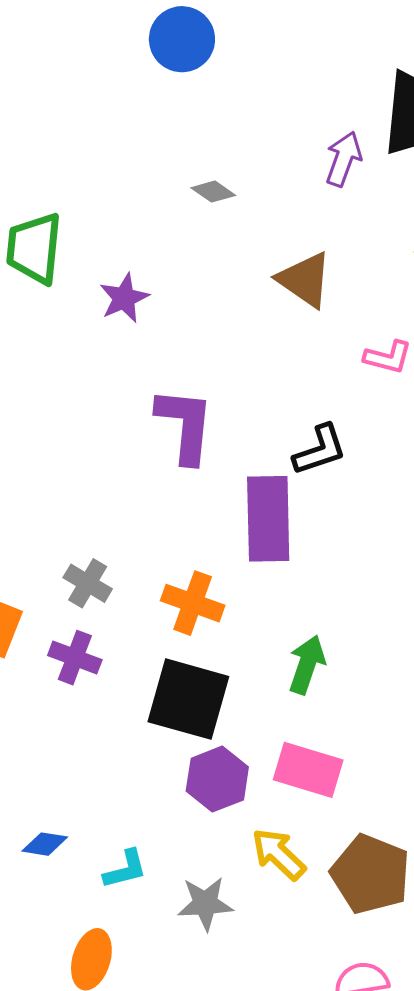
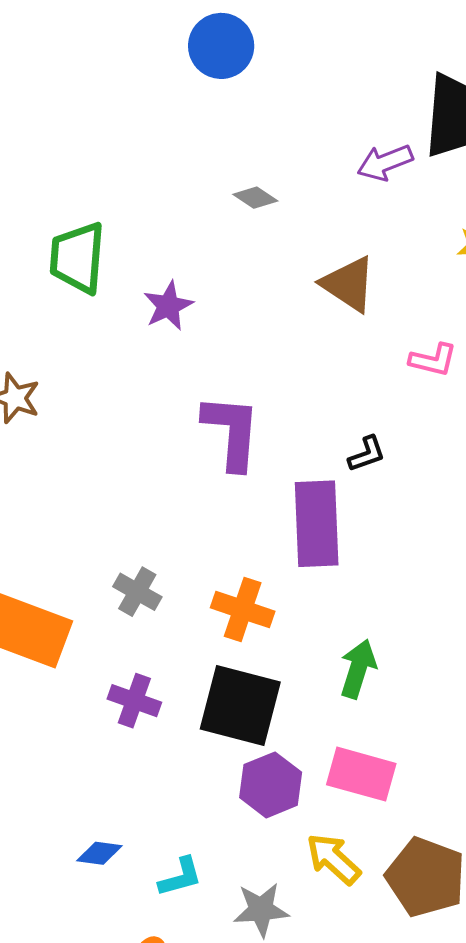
purple arrow: (344, 159) -> (385, 162), turned -130
black L-shape: (320, 450) -> (367, 454), size x0.7
purple cross: (75, 658) -> (134, 701), moved

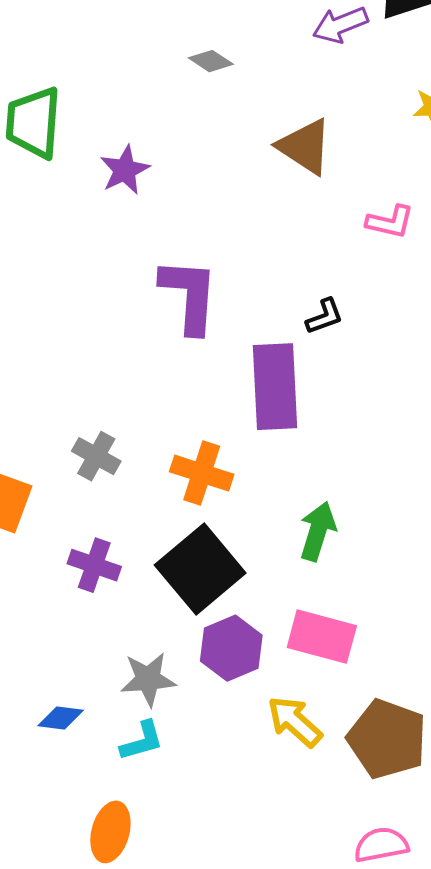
black square: (240, 705) -> (200, 569), turned 36
gray star: (261, 910) -> (148, 679), moved

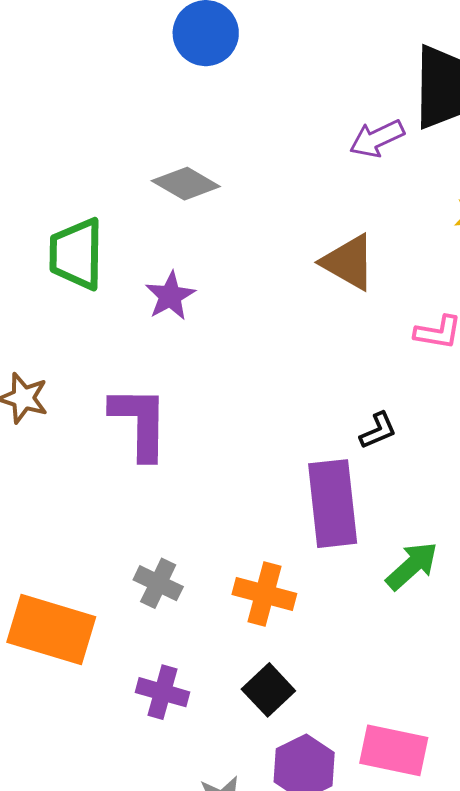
gray diamond: (211, 61) -> (186, 184), moved, size x1.5
purple L-shape: (189, 295) -> (140, 423), moved
green arrow: (318, 531) -> (412, 566), moved, turned 34
black square: (200, 569) -> (268, 690), size x0.6

